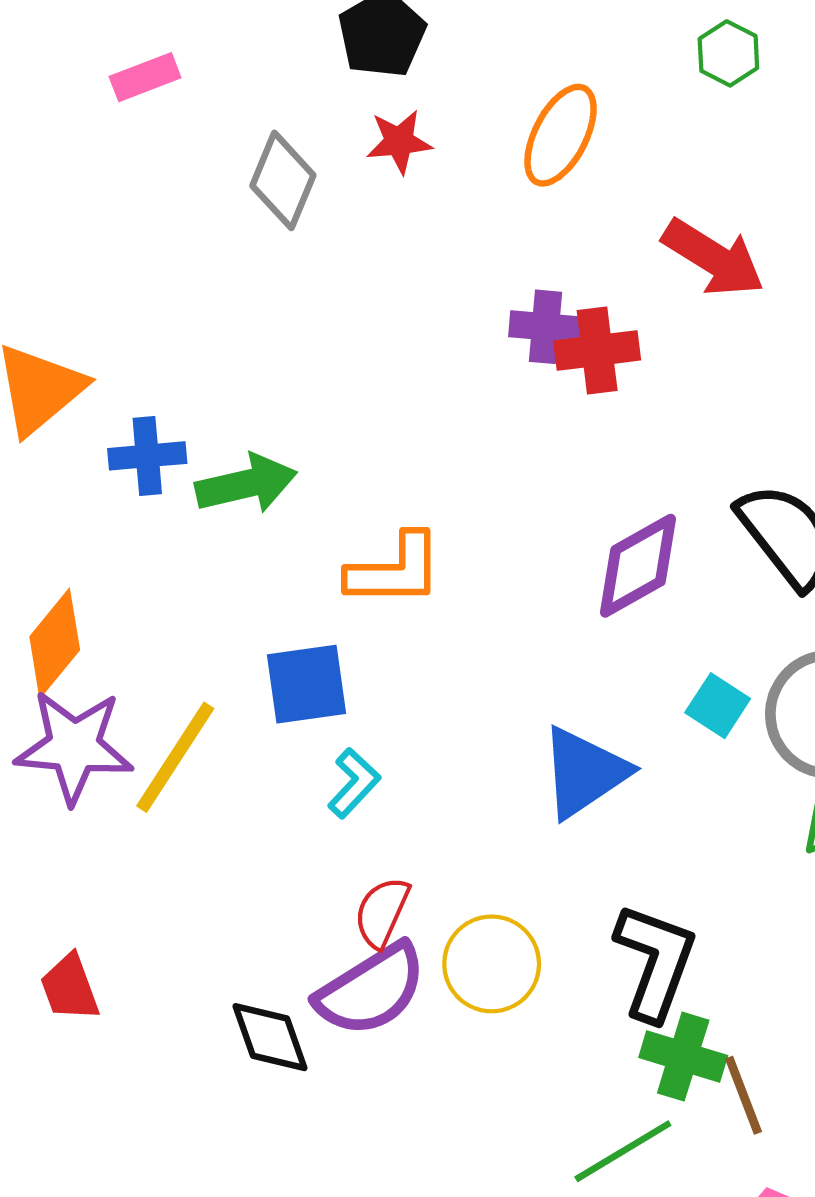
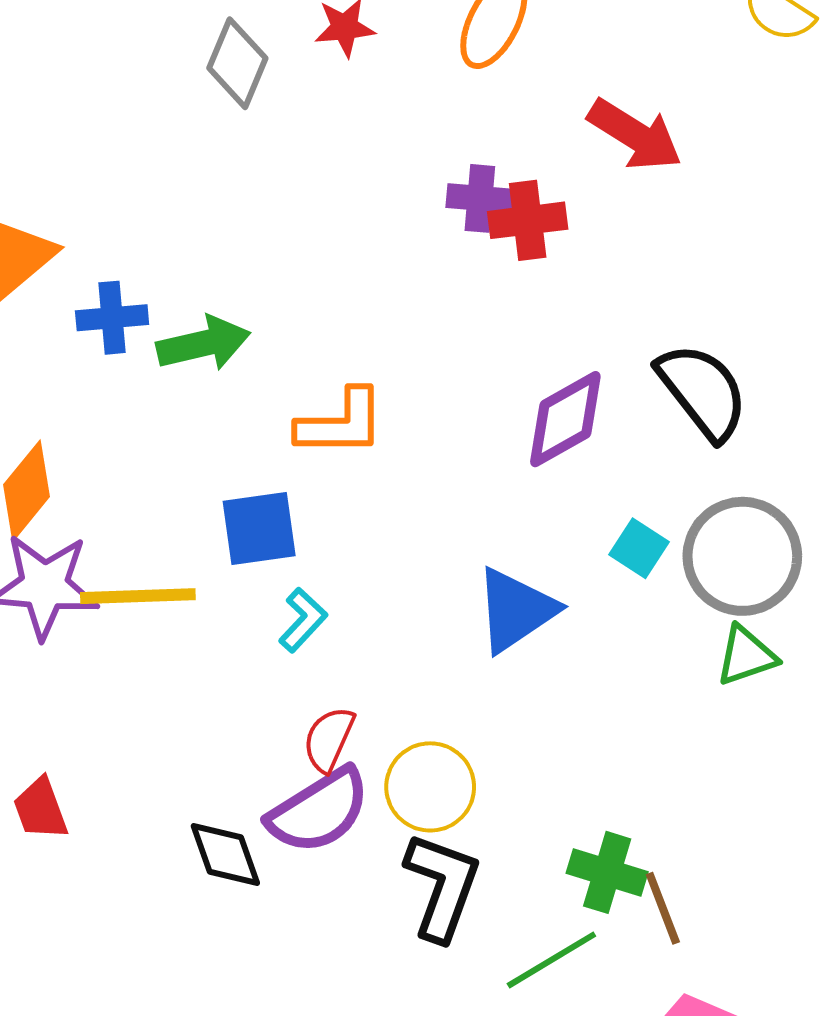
yellow line: (175, 757) -> (138, 596), turned 55
black L-shape: (655, 962) -> (442, 886), moved

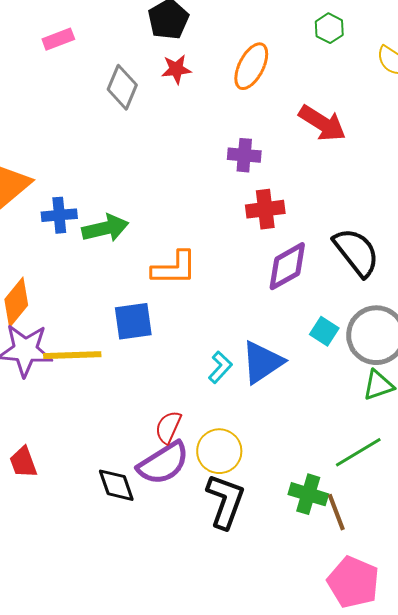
red cross: (528, 220) -> (265, 209), moved
cyan L-shape: (303, 620) -> (220, 367), moved
green line: (551, 960) -> (358, 452), moved

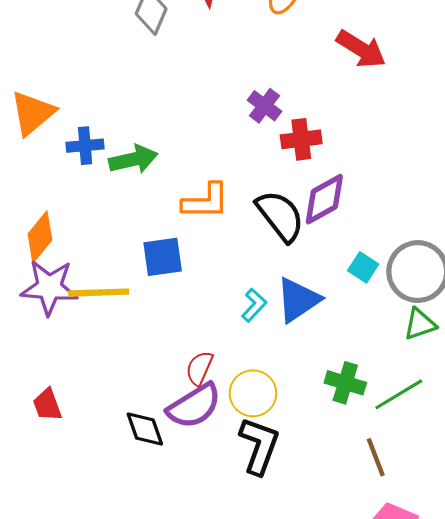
purple cross: (244, 155) -> (264, 106), moved, turned 32
black semicircle: (356, 252) -> (280, 216), moved
green cross: (308, 494) -> (345, 383), moved

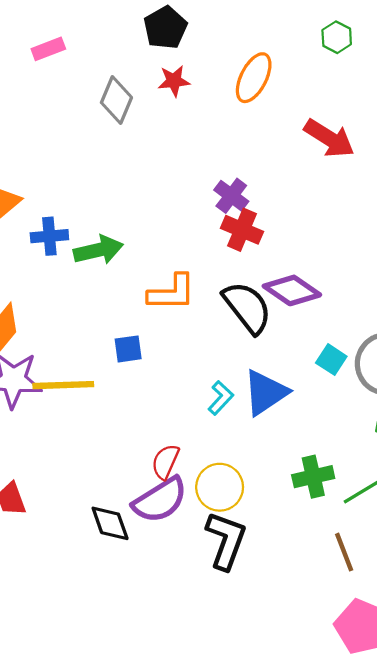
red cross: (301, 139) -> (242, 230), moved, turned 30
purple diamond: (324, 199) -> (292, 290), turned 64
blue square: (163, 257) -> (128, 349), size x0.7
green cross: (345, 383) -> (313, 477), turned -30

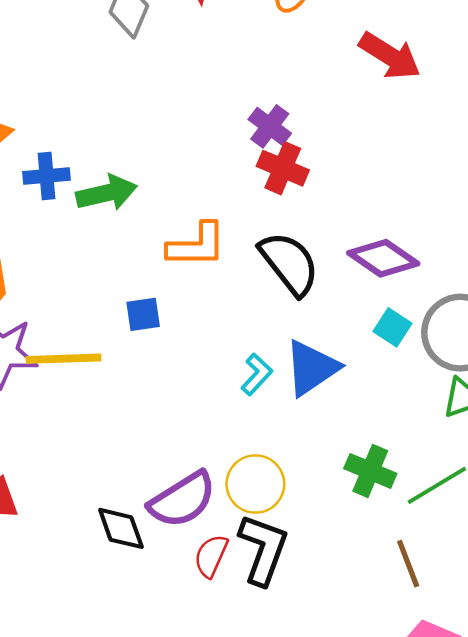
purple diamond: (292, 290) -> (383, 258), moved
red semicircle: (165, 462) -> (211, 556), moved
green cross: (313, 477) -> (370, 471), turned 36

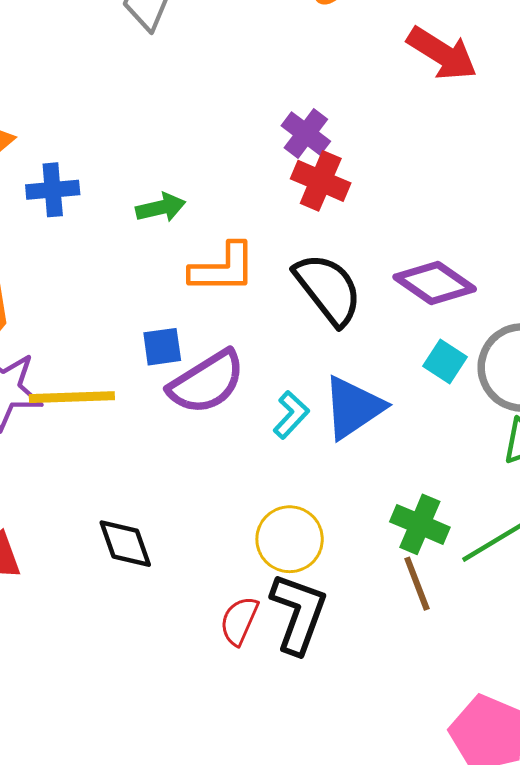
green arrow: (107, 193) -> (161, 208), moved, size x0.7
purple semicircle: (182, 500) -> (207, 382), moved
black diamond: (121, 528) -> (125, 544), moved
brown line: (408, 564) -> (417, 584), moved

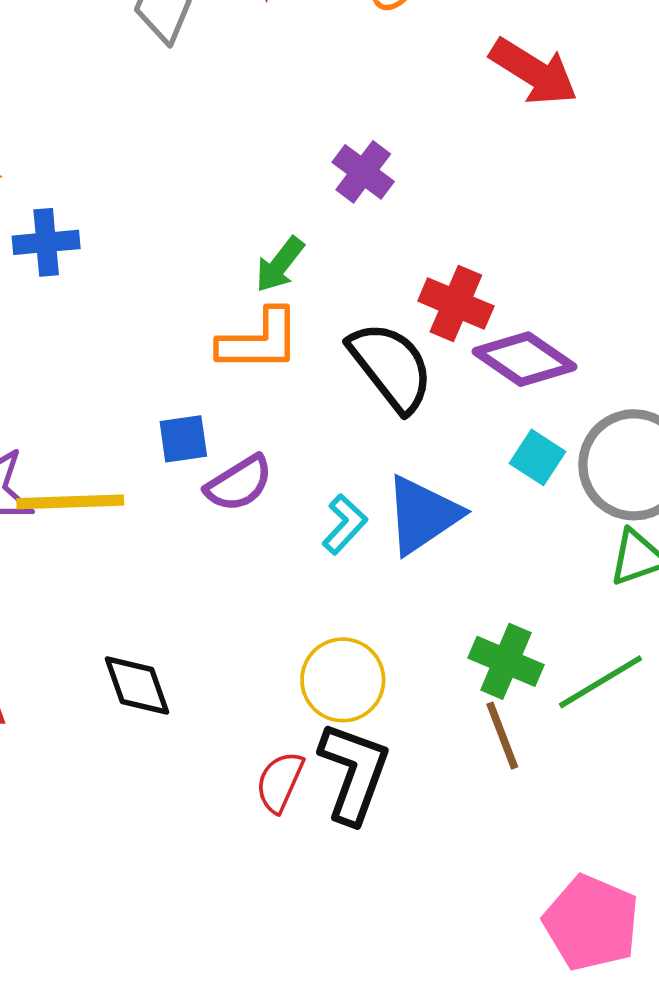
red cross: (321, 181) -> (456, 304), moved
green arrow: (161, 208) -> (280, 265), moved, turned 141
purple semicircle: (207, 382) -> (239, 483), size x0.7

